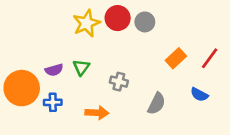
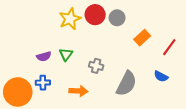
orange rectangle: (176, 58) -> (142, 38), moved
orange circle: (22, 88) -> (18, 92), moved
gray semicircle: (156, 104) -> (126, 84), size x1.4

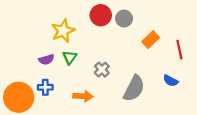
yellow star: (70, 19) -> (63, 31), moved
red line: (169, 47) -> (179, 50), turned -48
gray cross: (96, 66) -> (102, 70), turned 32

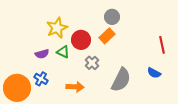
red circle: (101, 15) -> (81, 40), moved
orange rectangle: (151, 40) -> (107, 36), moved
green triangle: (70, 57) -> (63, 52), turned -40
blue cross: (45, 87) -> (41, 79), turned 32

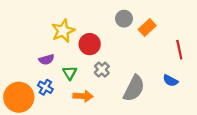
orange rectangle: (107, 36) -> (147, 27), moved
green triangle: (63, 52) -> (70, 73), moved, turned 32

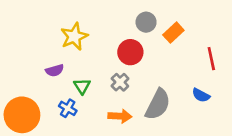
red circle: (90, 44) -> (130, 52), moved
blue cross: (45, 87) -> (68, 108), moved
orange arrow: (83, 96) -> (120, 116), moved

